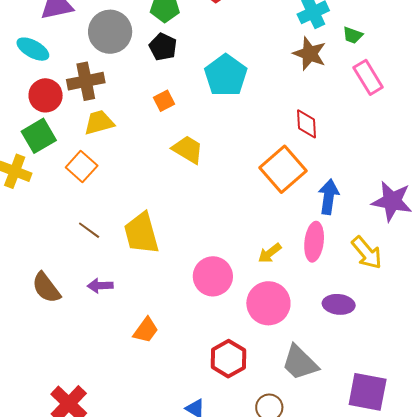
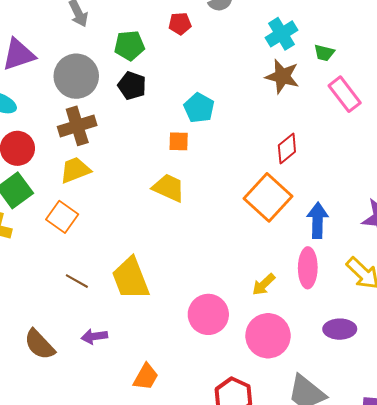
cyan pentagon: (226, 75) -> (199, 108), size x0.7
brown cross: (86, 81) -> (77, 126), moved
orange square: (164, 101) -> (179, 141), moved, turned 35
red diamond: (307, 124) -> (287, 148), turned 60

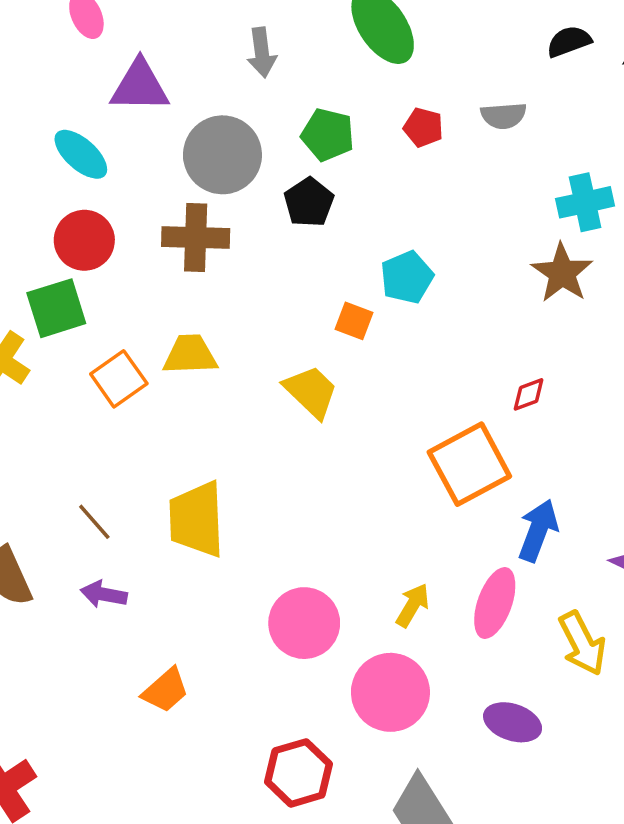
red diamond: (287, 148) -> (529, 394), size x0.7
yellow trapezoid: (75, 170) -> (190, 355), moved
brown line: (77, 281) -> (94, 522), moved
yellow arrow: (264, 284) -> (413, 605), turned 145

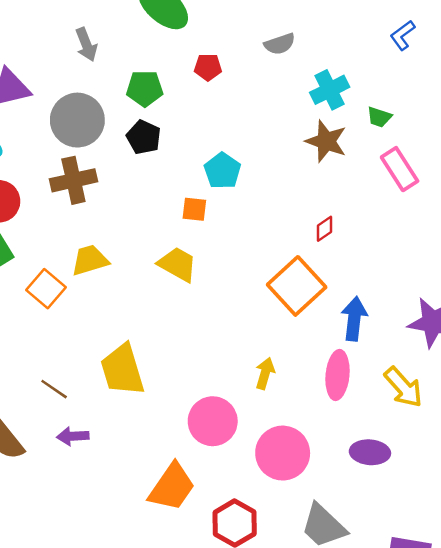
gray semicircle: (504, 116) -> (280, 44), moved
yellow arrow: (413, 605) -> (265, 373), moved
orange trapezoid: (165, 690) -> (172, 487), moved, size x1.5

